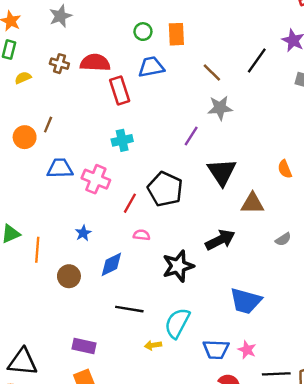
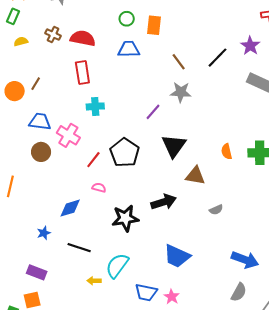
red rectangle: (120, 90) -> (82, 73), moved
blue star: (83, 233) -> (44, 233), moved
brown circle: (69, 276) -> (41, 152), moved

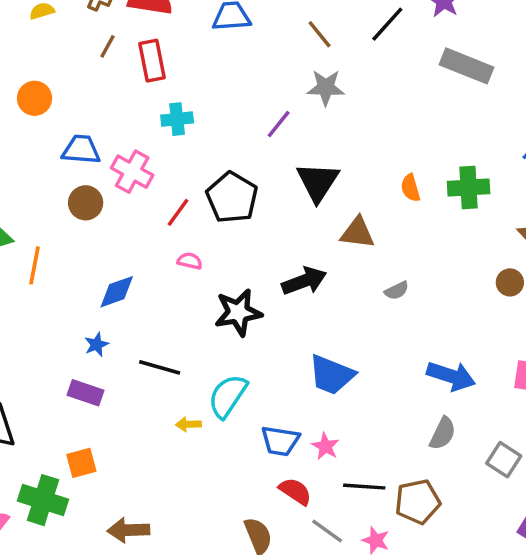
brown line: (36, 84) -> (107, 46), moved
blue diamond: (70, 208) -> (117, 292), moved
purple rectangle: (37, 272) -> (85, 393), moved

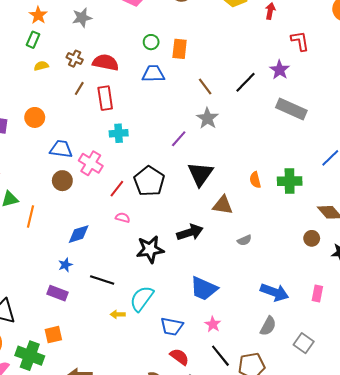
gray star: (326, 88) -> (207, 118), turned 30
pink star: (325, 446) -> (213, 324), moved
black line: (364, 487) -> (220, 356), turned 45

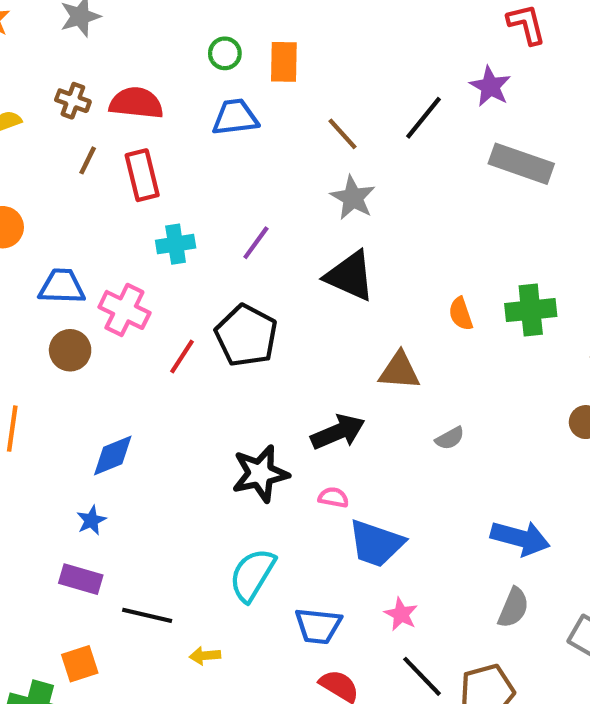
purple line: (179, 139) -> (256, 243), moved
black triangle: (200, 174) -> (350, 276), moved, turned -36
pink semicircle: (123, 218) -> (333, 497), moved
black line: (102, 280) -> (147, 615), moved
yellow arrow: (118, 314) -> (205, 656), moved

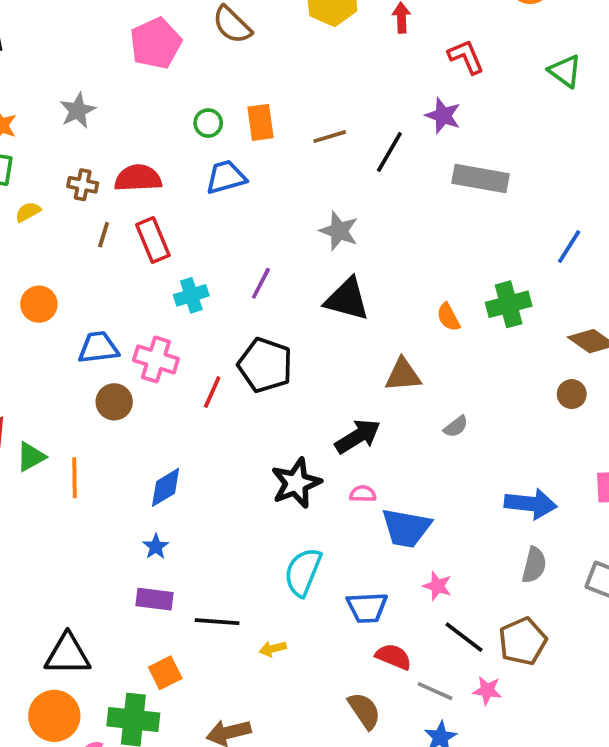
brown line: (343, 134) -> (330, 137), moved, turned -56

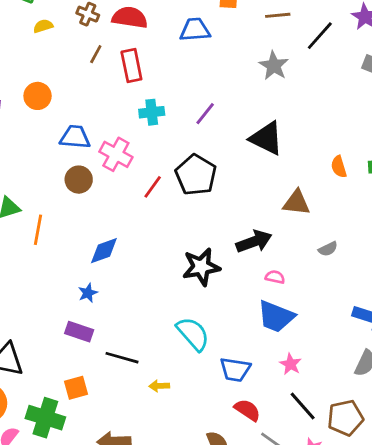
gray star: (339, 231) -> (274, 66), moved
pink semicircle: (363, 494) -> (275, 277), moved
cyan semicircle: (303, 572) -> (193, 334), turned 105

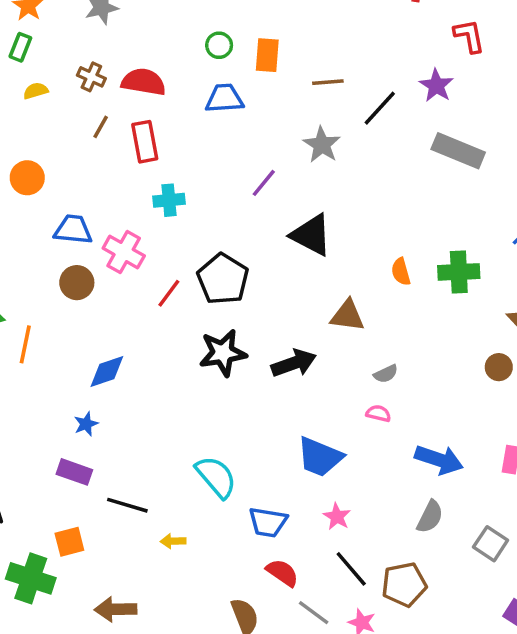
purple line: (205, 114) -> (264, 183), moved
black star: (201, 267) -> (223, 353), moved
pink semicircle: (275, 277) -> (378, 413), moved

